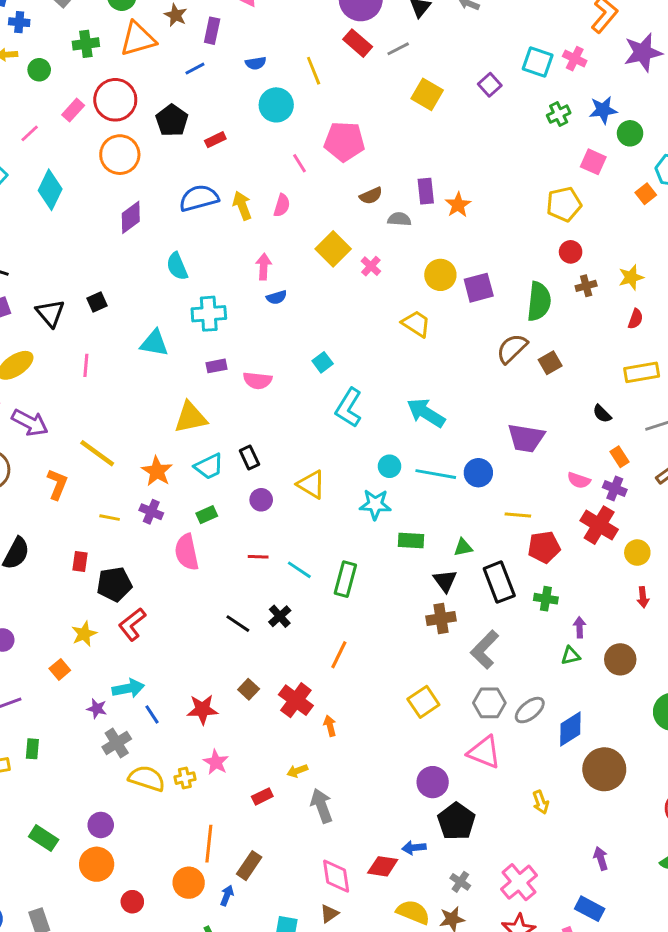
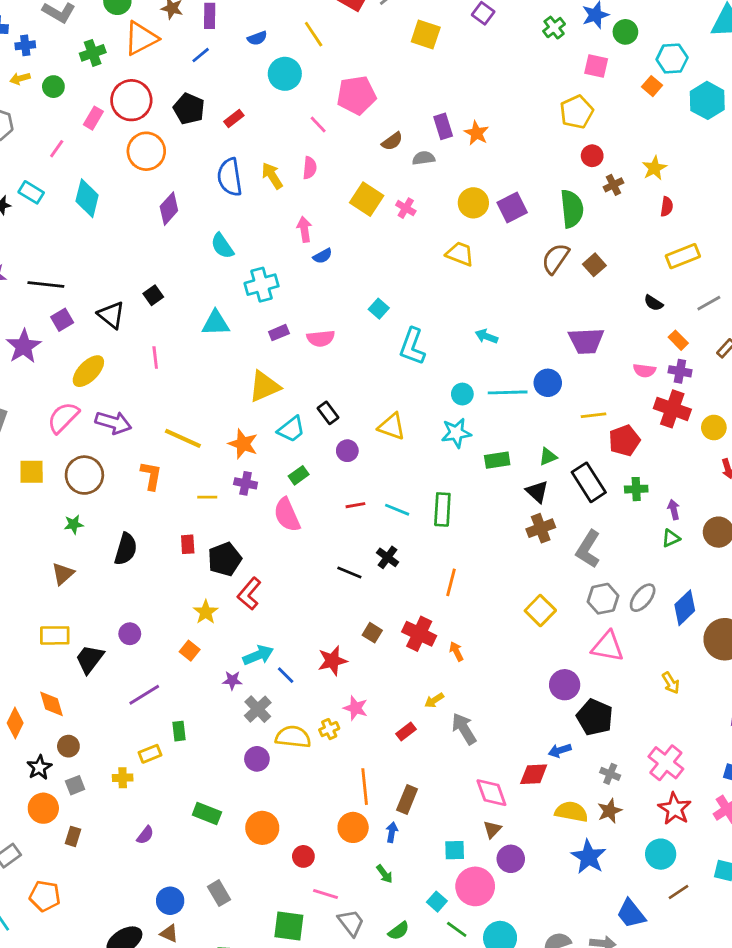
blue semicircle: (199, 198) -> (230, 177), turned -72
cyan arrow: (426, 413) -> (486, 336), size x0.6
purple circle: (101, 825) -> (257, 759), moved

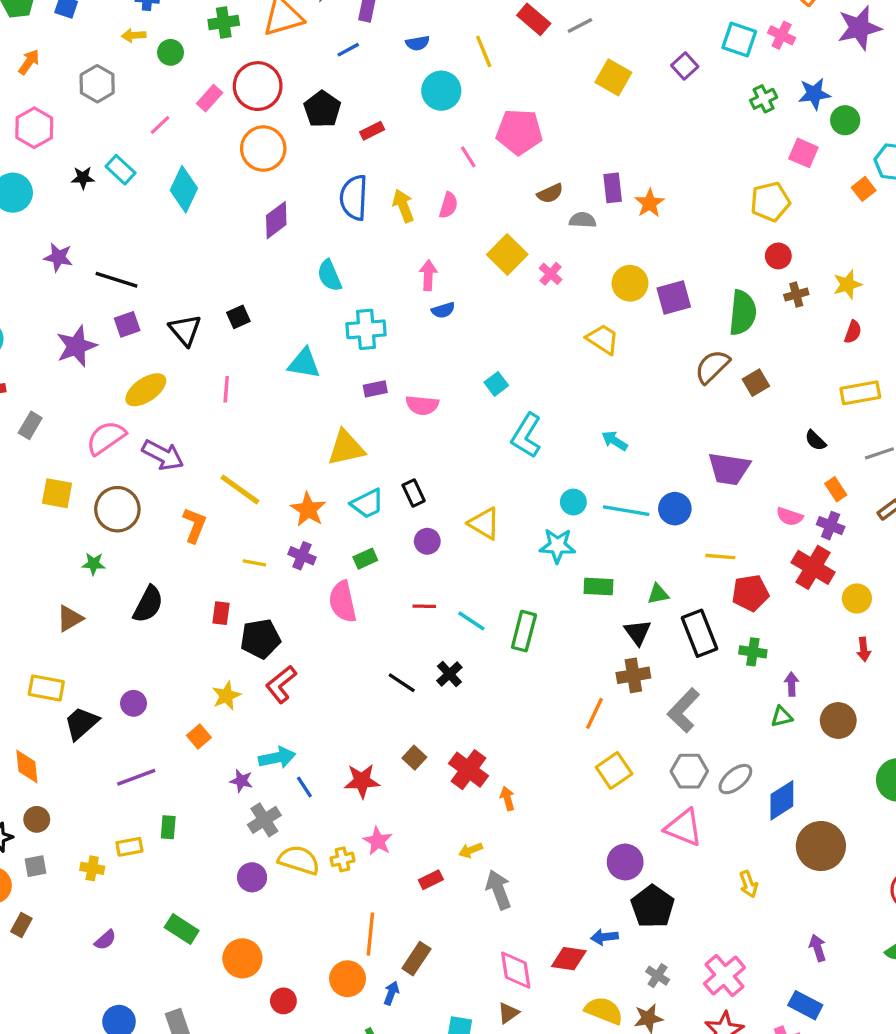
orange line: (451, 582) -> (595, 713), moved

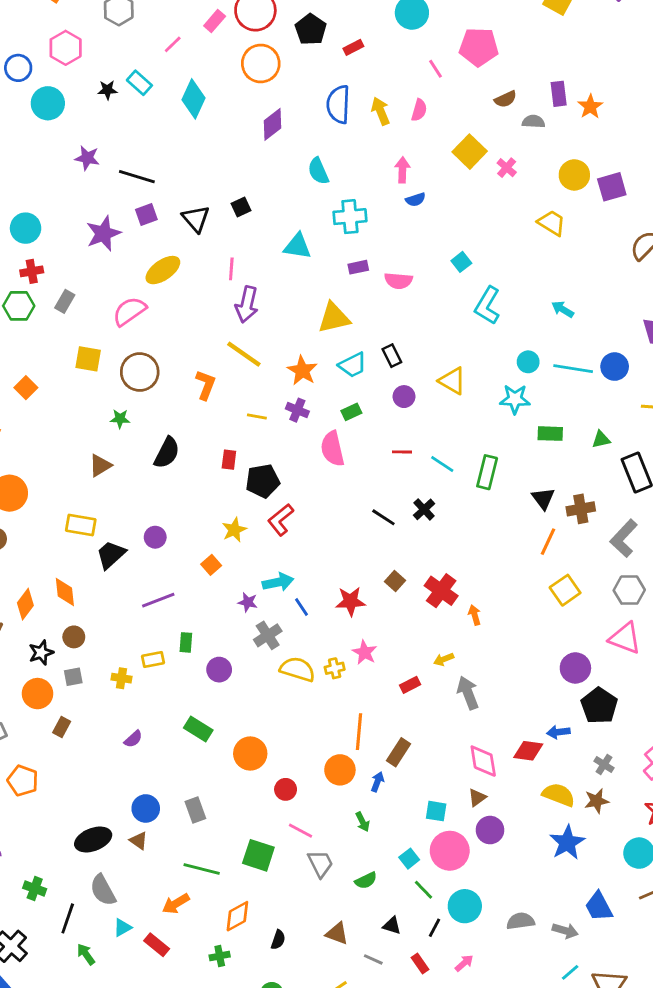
purple arrow: (163, 455) -> (247, 304), moved, turned 76
black triangle: (638, 632) -> (543, 498), moved
purple circle: (252, 877) -> (219, 670), moved

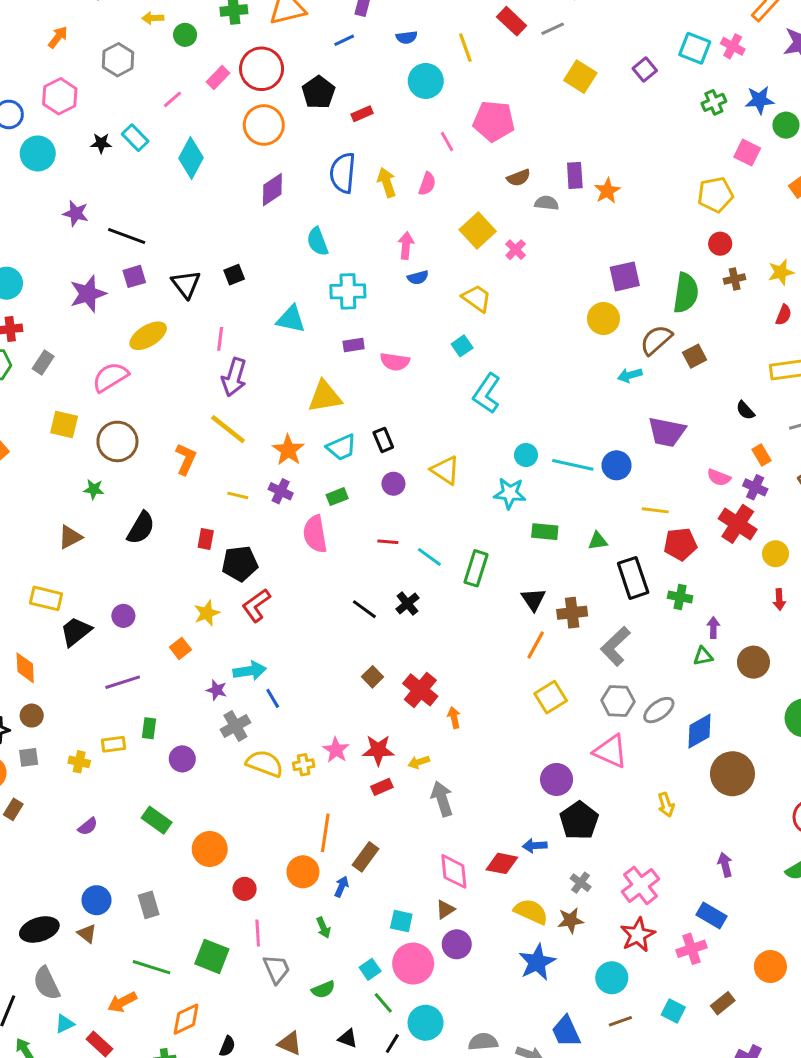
yellow circle: (574, 175) -> (603, 319), moved
yellow trapezoid: (552, 223) -> (477, 298), moved
cyan arrow: (563, 309) -> (630, 375), moved, turned -50
red star: (350, 601) -> (378, 750), moved
pink line: (300, 831) -> (258, 933), turned 55

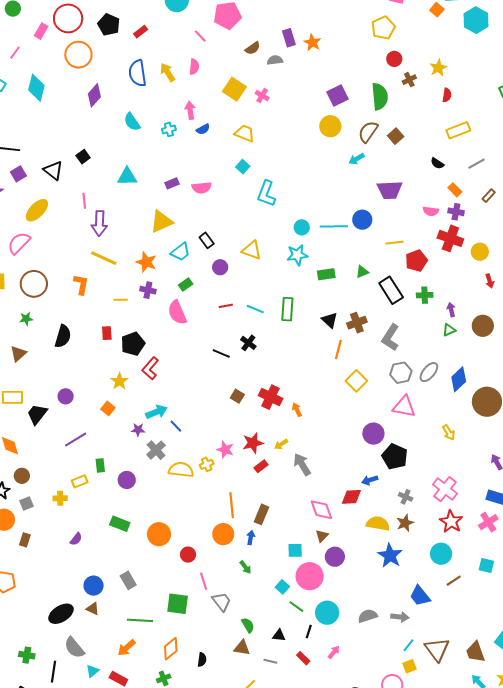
cyan cross: (348, 291) -> (169, 129), moved, size x0.6
green semicircle: (323, 990) -> (248, 625), moved, turned -84

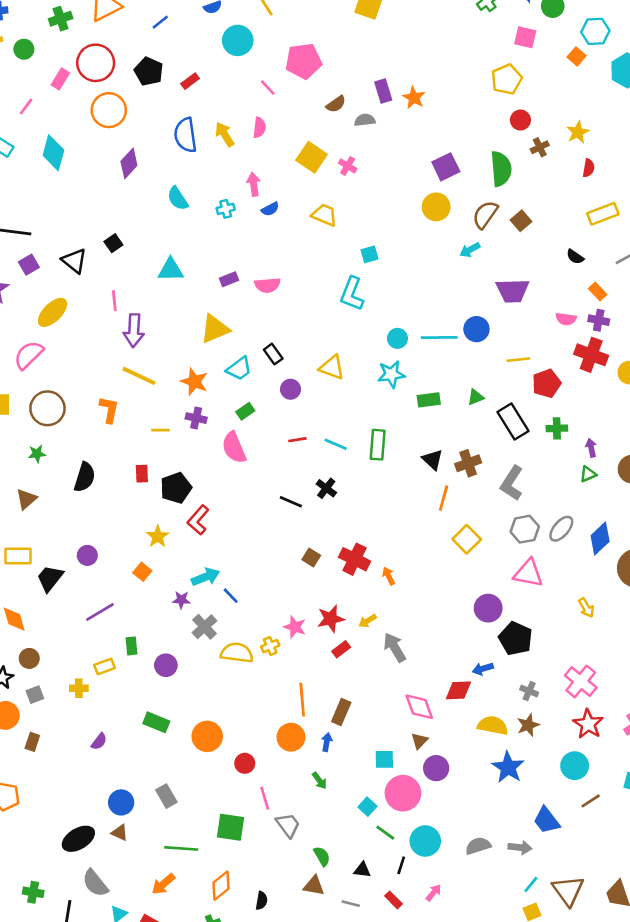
cyan square: (243, 167) -> (369, 254), moved, turned 32

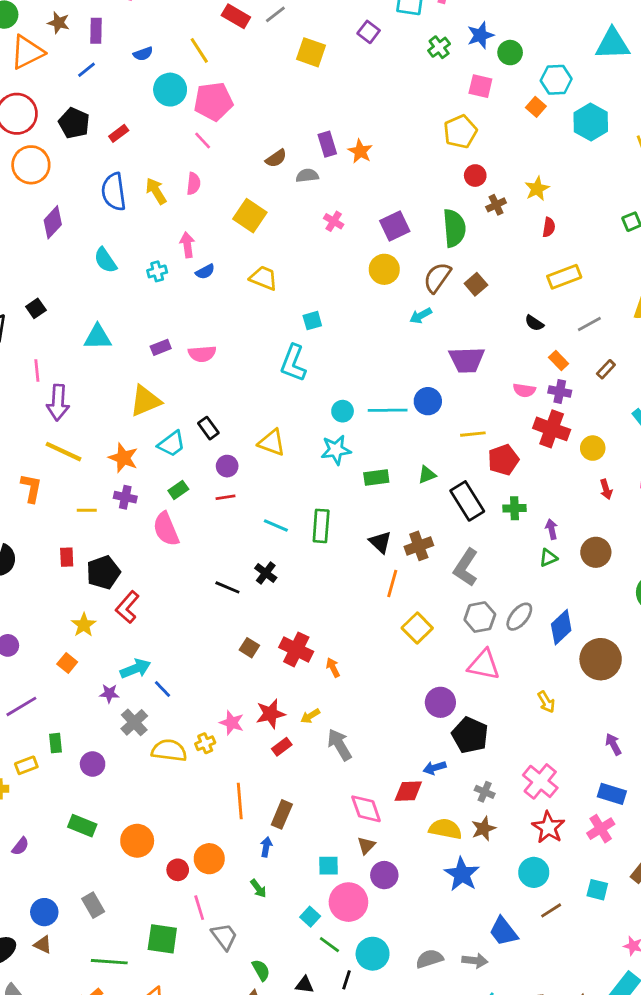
pink pentagon: (304, 61) -> (213, 101), moved
pink cross: (348, 166) -> (334, 221), moved
red line: (297, 440) -> (225, 497), moved
orange circle: (291, 737) -> (209, 859), moved

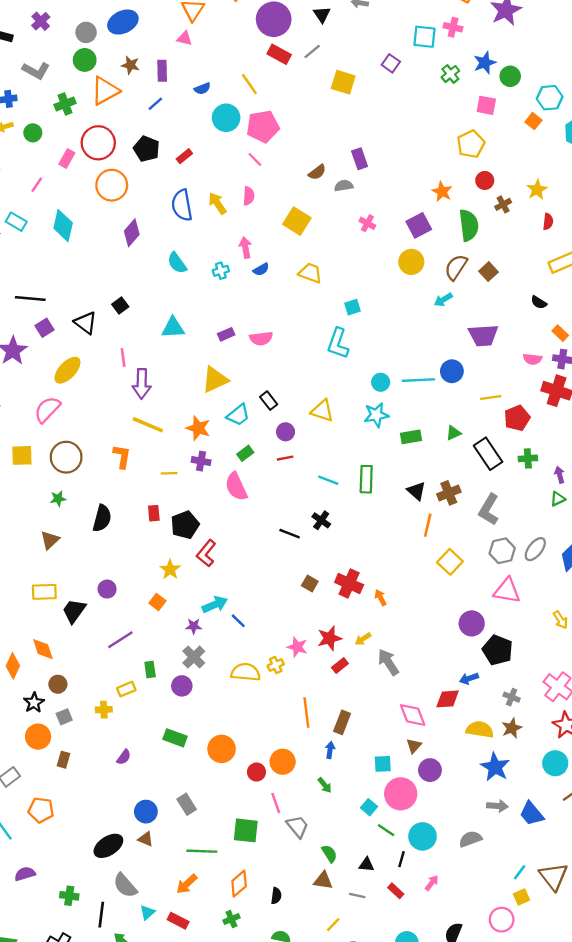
orange star: (360, 151) -> (442, 192), moved
gray cross: (134, 722) -> (194, 657), moved
gray arrow: (475, 961) -> (497, 806), moved

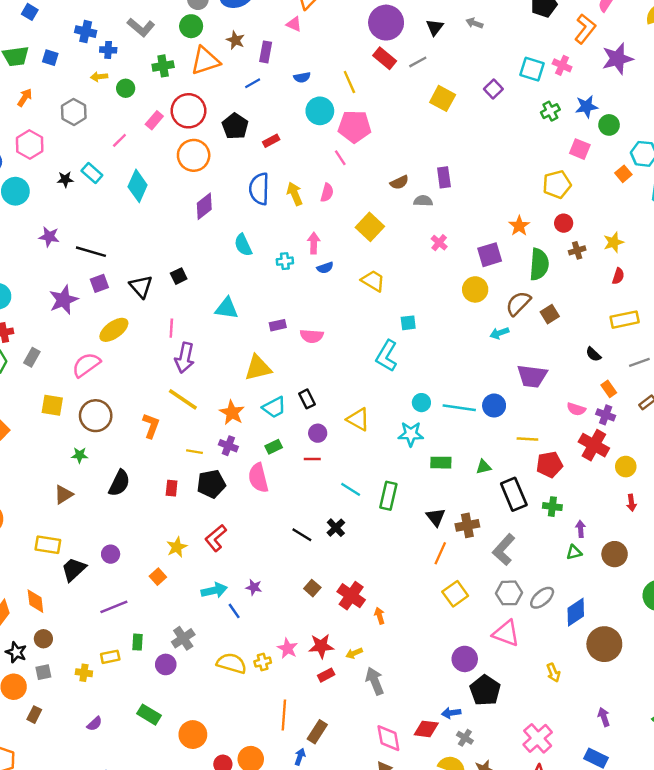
black pentagon: (185, 525) -> (211, 484), moved
purple star: (194, 626) -> (254, 587), moved
gray cross: (512, 697) -> (465, 738), moved
black star: (34, 703) -> (16, 652), turned -30

